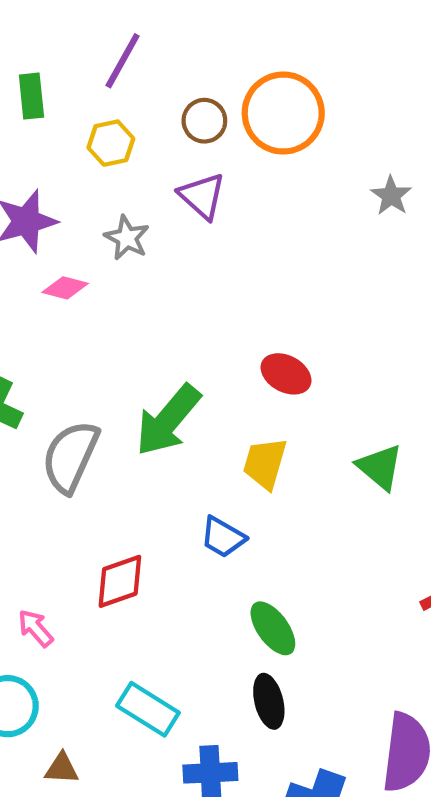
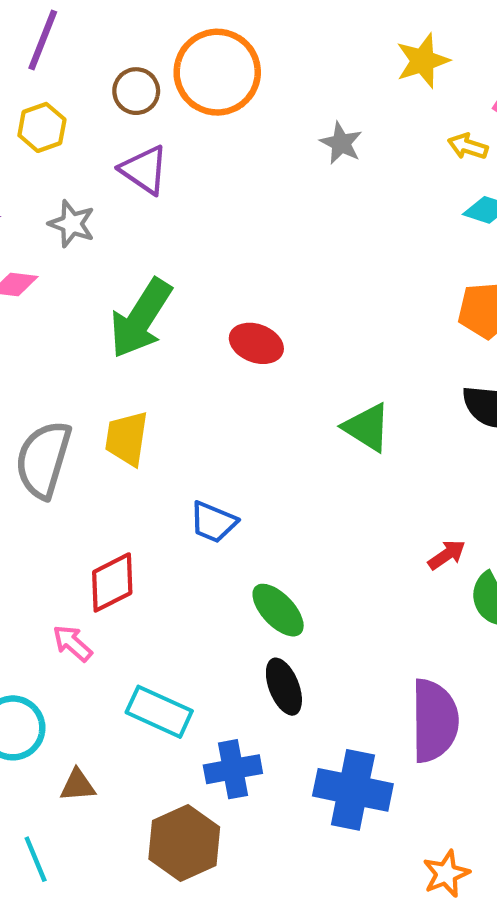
green arrow: (168, 420) -> (141, 318), moved
yellow trapezoid: (265, 463) -> (127, 438), moved
pink arrow: (36, 628) -> (72, 643), moved

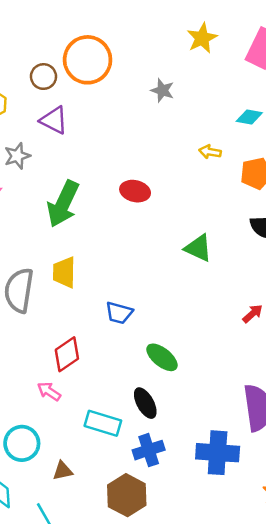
yellow arrow: (468, 146) -> (210, 152), moved
gray star: (72, 224) -> (17, 156), turned -30
red ellipse: (256, 343) -> (135, 191), moved
black ellipse: (284, 687) -> (145, 403), moved

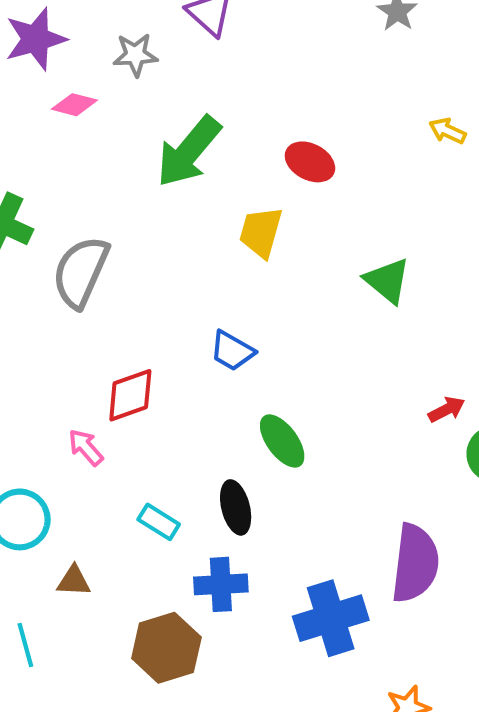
yellow trapezoid: (64, 272) -> (261, 232), moved
cyan rectangle: (103, 423) -> (159, 522), size x0.7
blue cross: (218, 453) -> (331, 618), turned -36

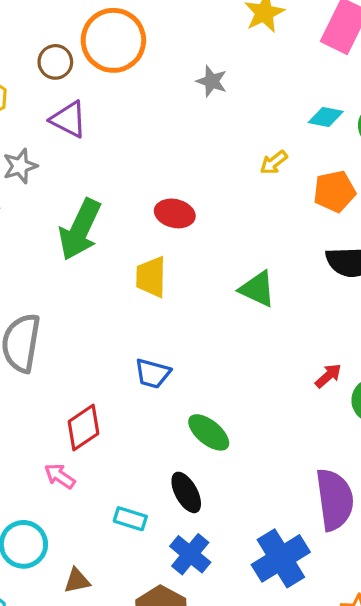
yellow arrow: (447, 131) -> (274, 163), turned -48
blue cross: (221, 584) -> (190, 554), turned -33

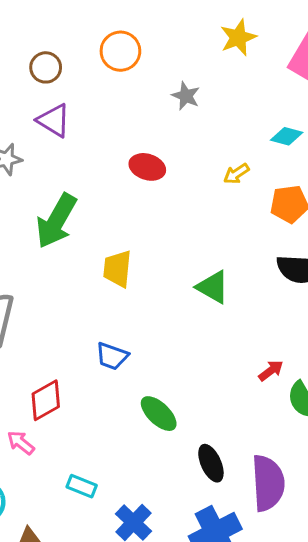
orange circle: (113, 40) -> (120, 51), moved, size x0.7
red ellipse: (175, 213) -> (147, 167), moved
black ellipse: (186, 492) -> (211, 463), moved

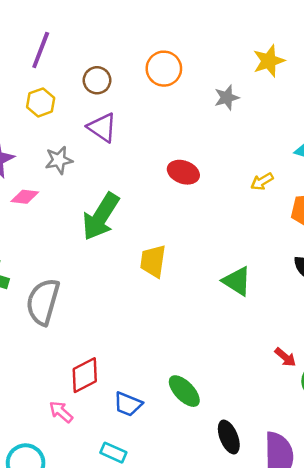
gray star: (186, 96) -> (227, 98), moved, turned 30
blue trapezoid: (112, 356) -> (128, 404), moved
red arrow: (271, 371) -> (285, 357), turned 75

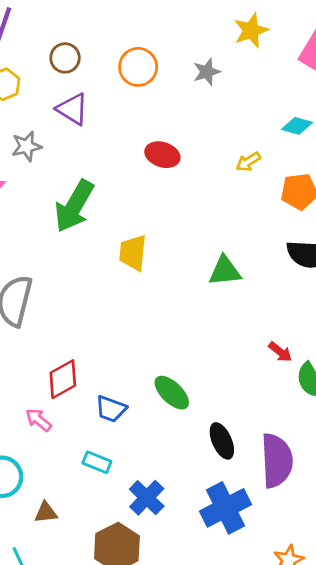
orange circle: (164, 69) -> (138, 67), moved
green triangle: (237, 281) -> (225, 271), turned -36

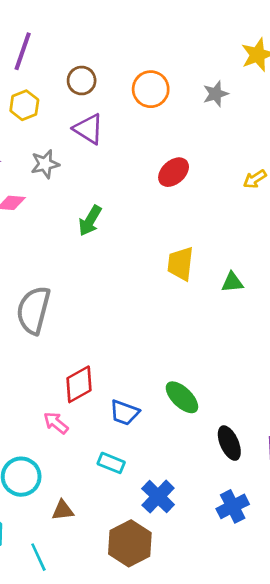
red ellipse: (162, 155) -> (174, 172), turned -60
green arrow: (74, 206) -> (90, 221), size x0.6
yellow trapezoid: (133, 253) -> (180, 264), moved
green triangle: (225, 271) -> (232, 282), size x0.7
blue cross: (225, 508) -> (233, 506), size x0.7

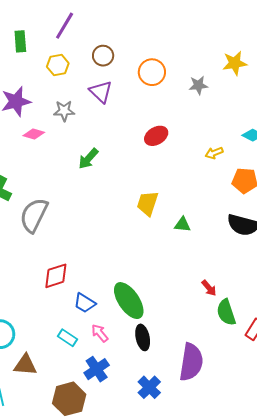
green ellipse: (182, 397) -> (129, 301), size x1.4
pink arrow: (56, 423) -> (100, 333), moved
black ellipse: (229, 443) -> (143, 337), moved
blue cross: (233, 506) -> (149, 387), turned -30
brown triangle: (63, 510) -> (25, 365), size x1.4

